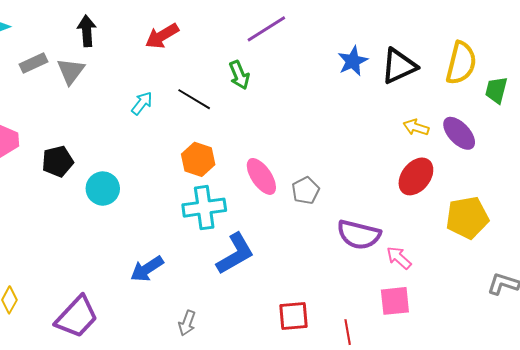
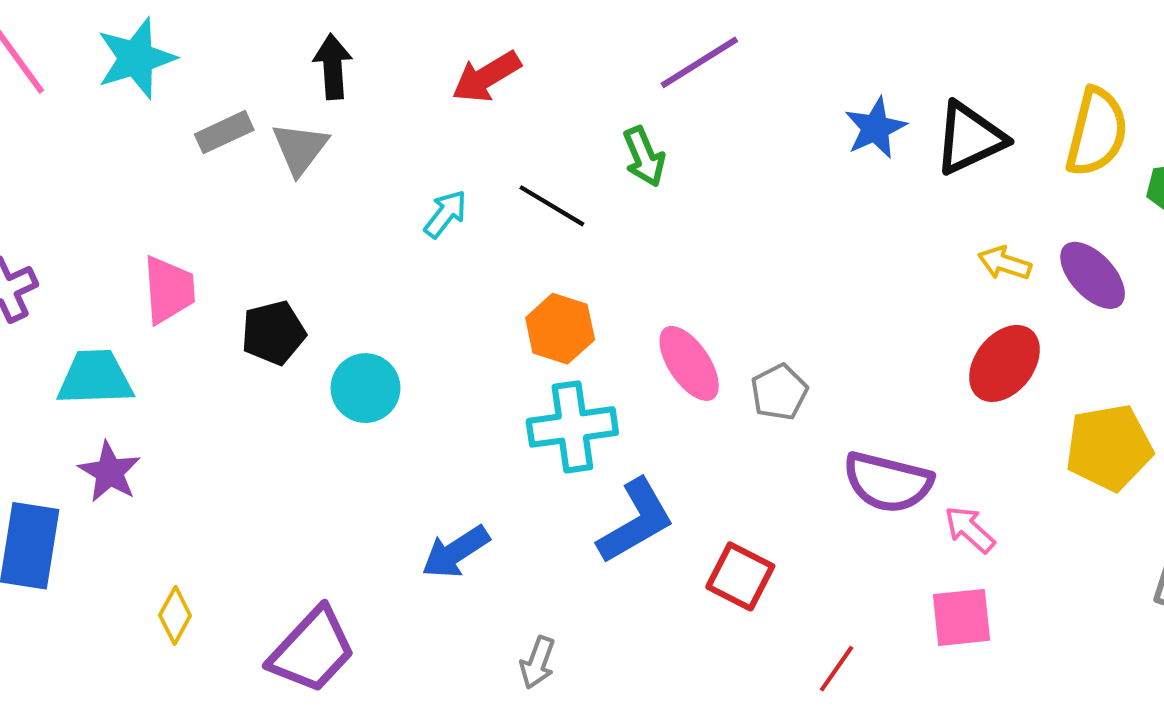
red square: (293, 316) -> (740, 576), moved, turned 32
red line: (348, 332) -> (837, 669), moved, turned 45

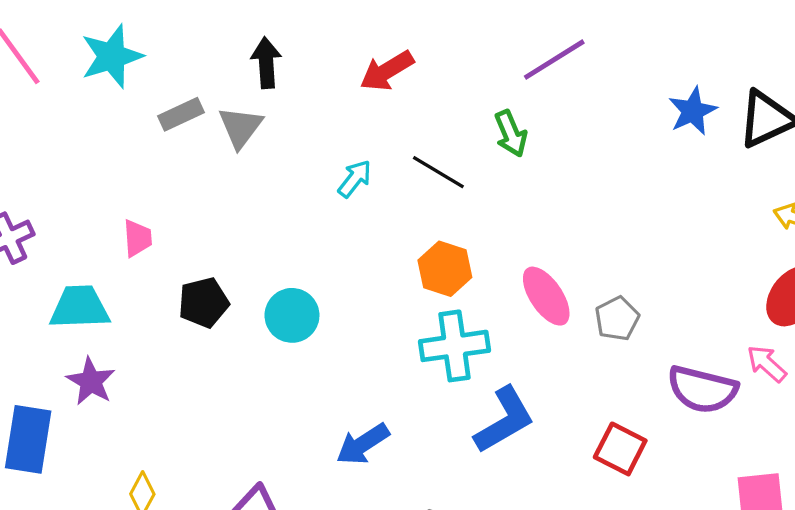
pink trapezoid: (169, 290) -> (138, 238), size x0.7
black pentagon: (273, 333) -> (203, 303), moved
pink arrow: (970, 529) -> (767, 364), moved
red square: (740, 576) -> (620, 449), moved

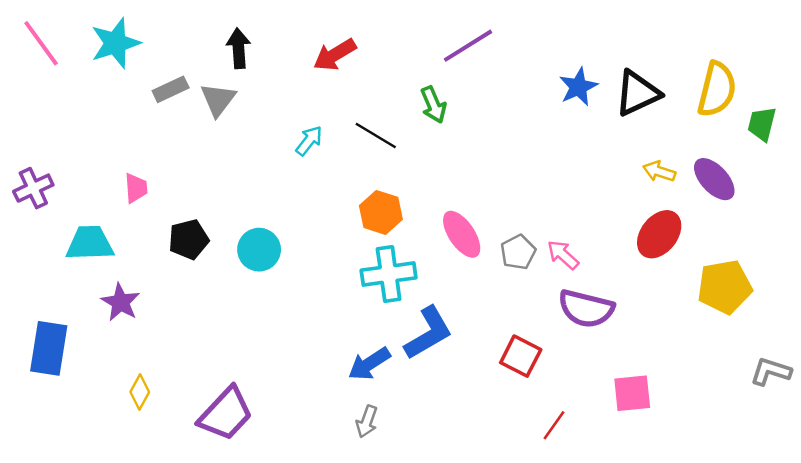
pink arrow: (767, 364) -> (563, 255), moved
purple star: (91, 381) -> (121, 302), moved
blue arrow: (363, 444) -> (369, 364), moved

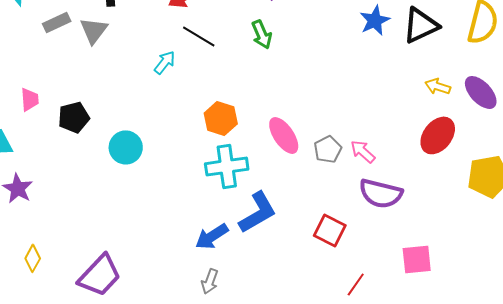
black line: (376, 135) -> (199, 36), moved
black pentagon: (189, 239) -> (74, 117), moved

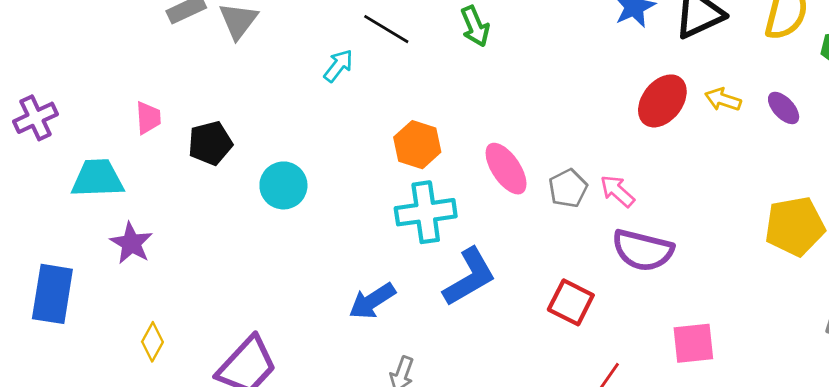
purple ellipse: (481, 92) -> (784, 108), size x0.7
red ellipse: (438, 135) -> (662, 101), moved
blue arrow: (212, 236) -> (372, 301), moved

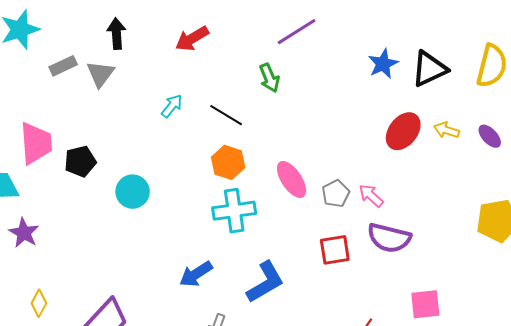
black line: (386, 29) -> (226, 115), moved
pink trapezoid: (148, 118) -> (36, 143), size x1.8
blue L-shape: (469, 277) -> (265, 282), moved
red square: (571, 302) -> (335, 250), moved, turned -36

